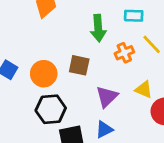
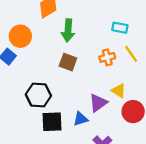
green arrow: (98, 28) -> (68, 30), moved
orange circle: (44, 74) -> (20, 36), moved
purple triangle: (107, 97) -> (98, 103), moved

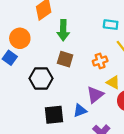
orange cross: (107, 57) -> (100, 61), moved
black hexagon: (38, 95) -> (41, 78), moved

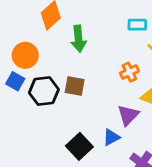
brown square: (65, 59) -> (75, 86), moved
black hexagon: (41, 78) -> (44, 91), moved
black square: (54, 115) -> (79, 146), turned -30

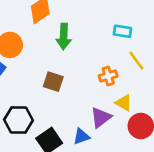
black hexagon: (44, 91) -> (18, 120), moved

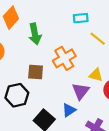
orange cross: (108, 76) -> (64, 58), moved, size x1.5
black hexagon: (18, 120) -> (17, 95), moved

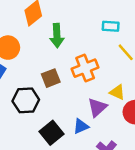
brown square: (36, 72) -> (51, 78), turned -35

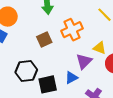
black hexagon: (26, 100) -> (26, 71), moved
black square: (52, 133) -> (48, 84), turned 30

